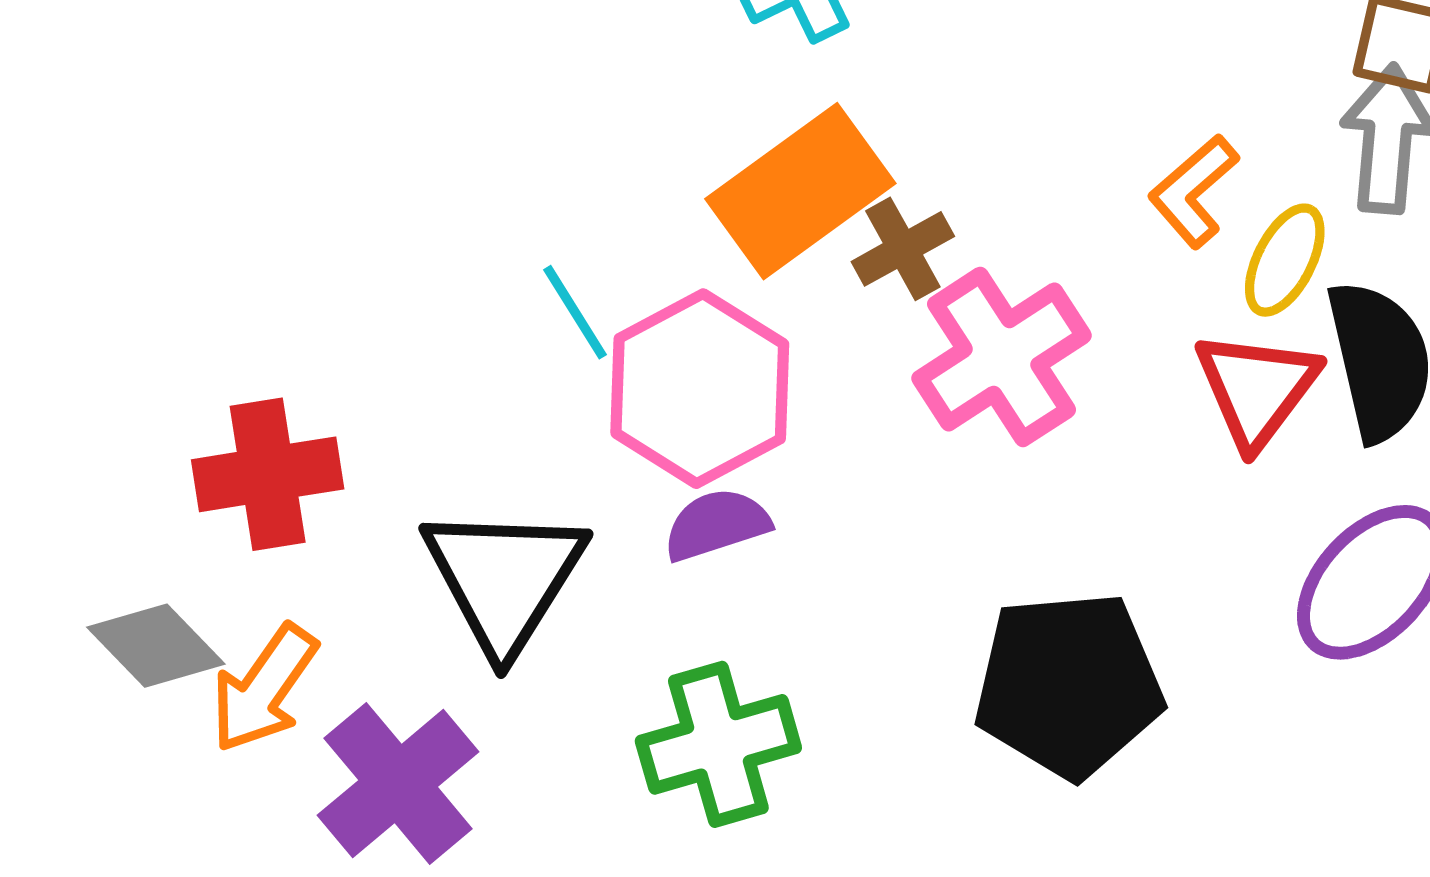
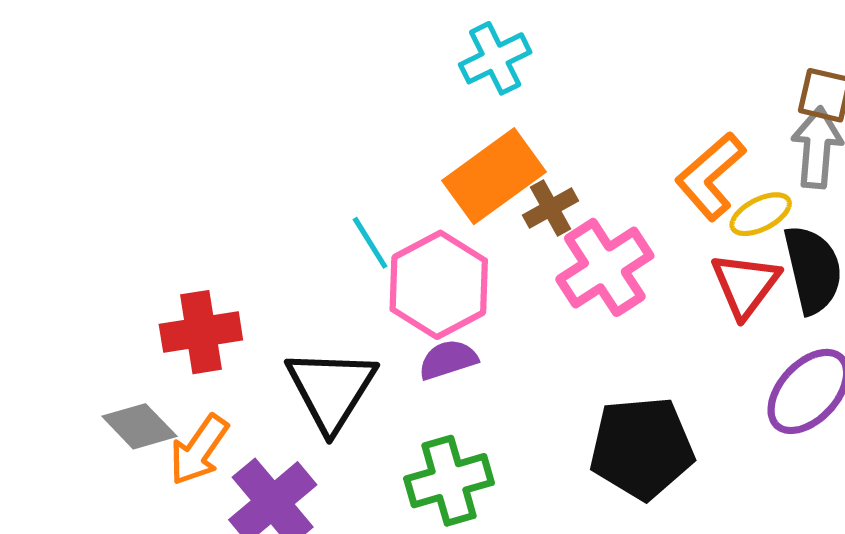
orange L-shape: (1193, 191) -> (710, 176), size x1.4
yellow ellipse: (1285, 260) -> (761, 214), turned 36

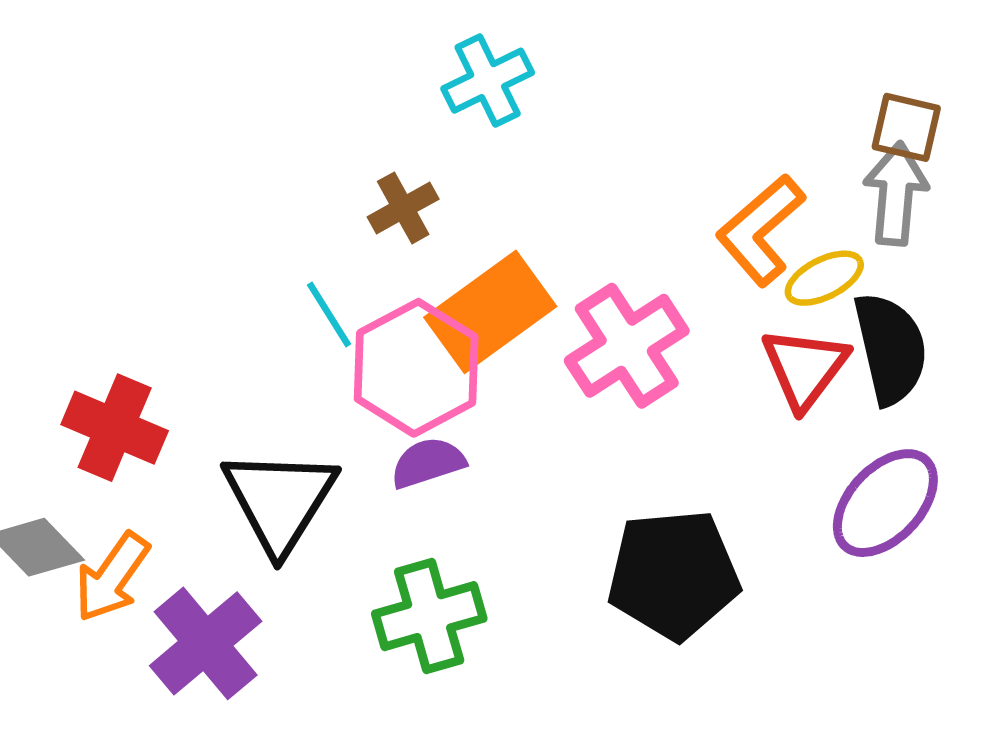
orange rectangle: (494, 176) -> (490, 312), moved
brown cross: (550, 208) -> (403, 208), moved
red cross: (201, 332) -> (115, 428), turned 32

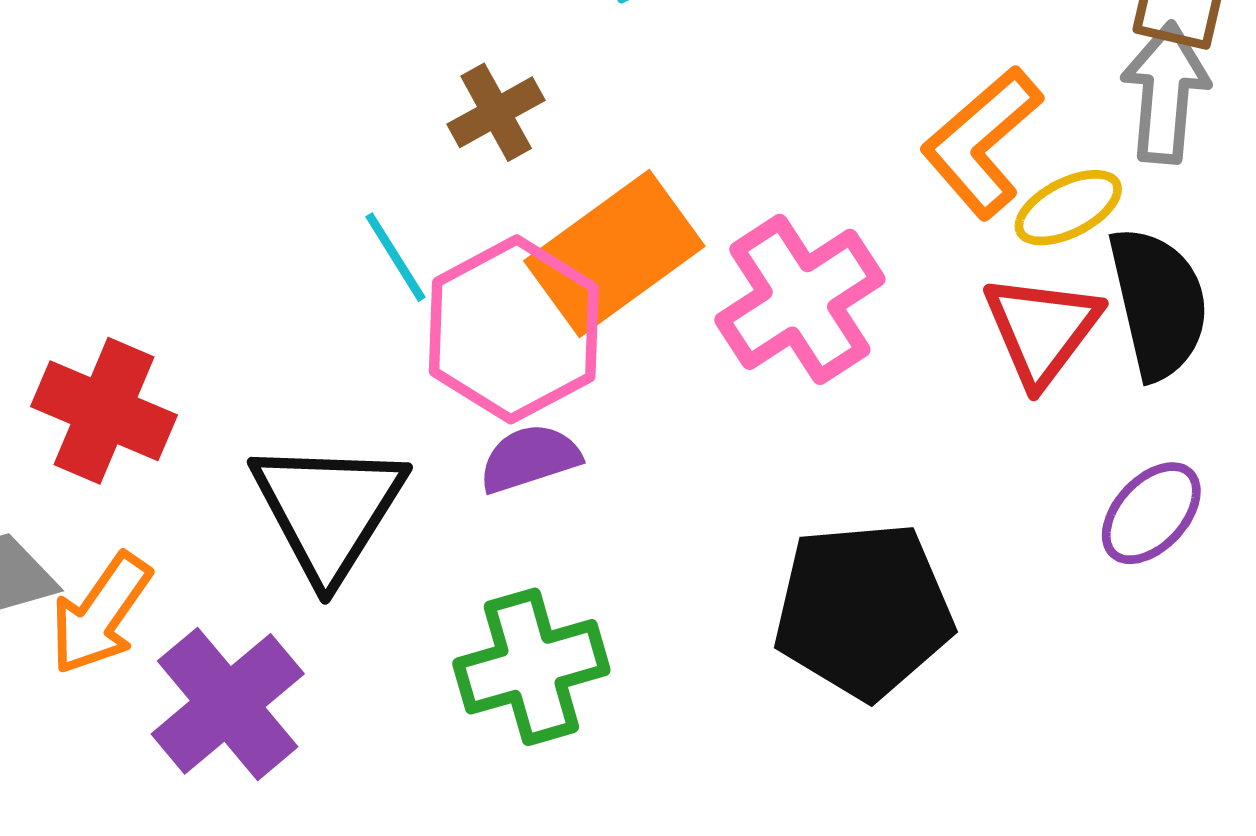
purple ellipse: (885, 503) -> (1151, 513), size x0.7

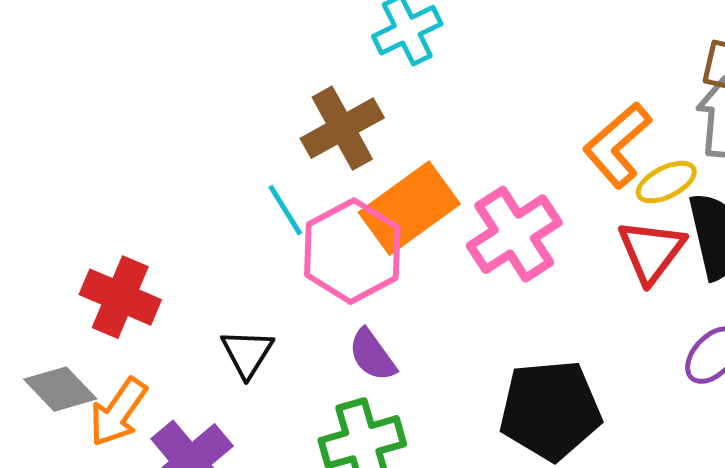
brown cross: (496, 112) -> (342, 128), size x1.5
purple semicircle: (530, 458) -> (372, 355), moved, turned -108
black triangle: (328, 510) -> (247, 353), size x0.6

